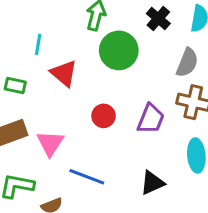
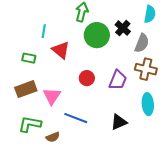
black cross: (158, 18) -> (123, 28), moved

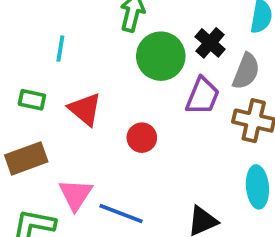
red triangle: (61, 50) -> (85, 109), moved
purple trapezoid: (118, 80) -> (202, 96), moved
pink triangle: (52, 96) -> (76, 194), moved

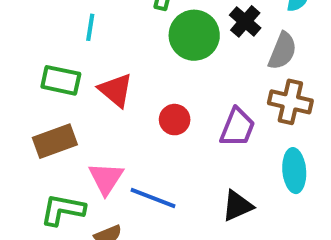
purple trapezoid: (202, 96) -> (237, 127), moved
green rectangle: (32, 100) -> (61, 80), size x1.4

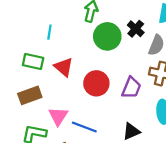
red circle: (175, 120) -> (96, 83), size x1.5

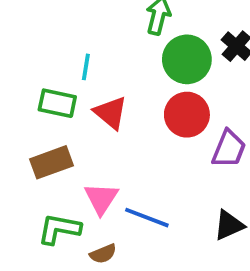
cyan line: (49, 32) -> (86, 67), moved
red circle: (96, 83) -> (187, 115), moved

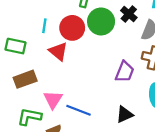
green rectangle: (57, 103) -> (16, 46), moved
red circle: (187, 115) -> (72, 28), moved

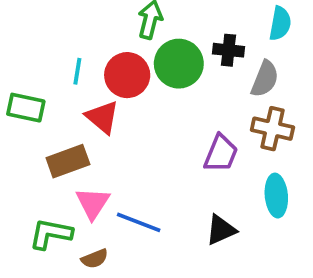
black cross: (129, 14) -> (229, 50), turned -35
brown rectangle: (25, 79) -> (68, 161), moved

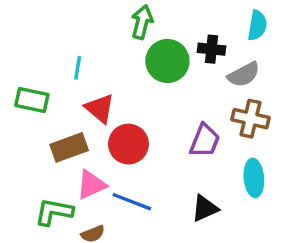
red circle: (127, 75) -> (128, 144), moved
gray semicircle: (265, 79) -> (244, 75), turned 40
pink triangle: (93, 203) -> (91, 185), turned 32

